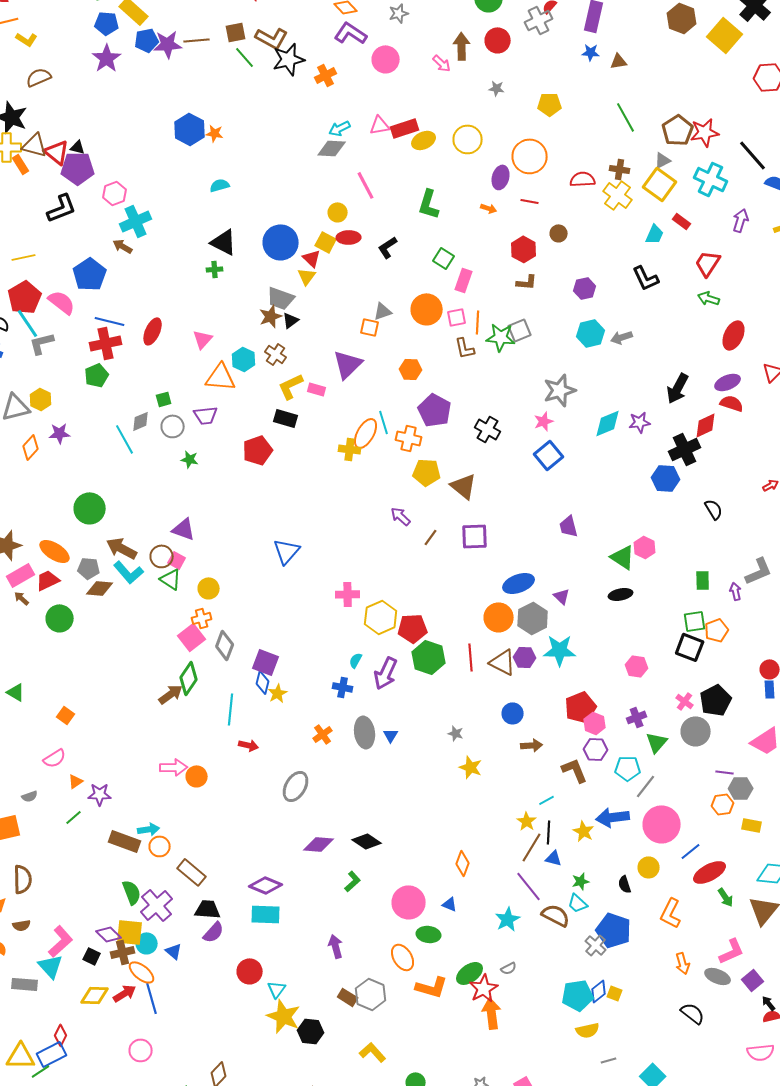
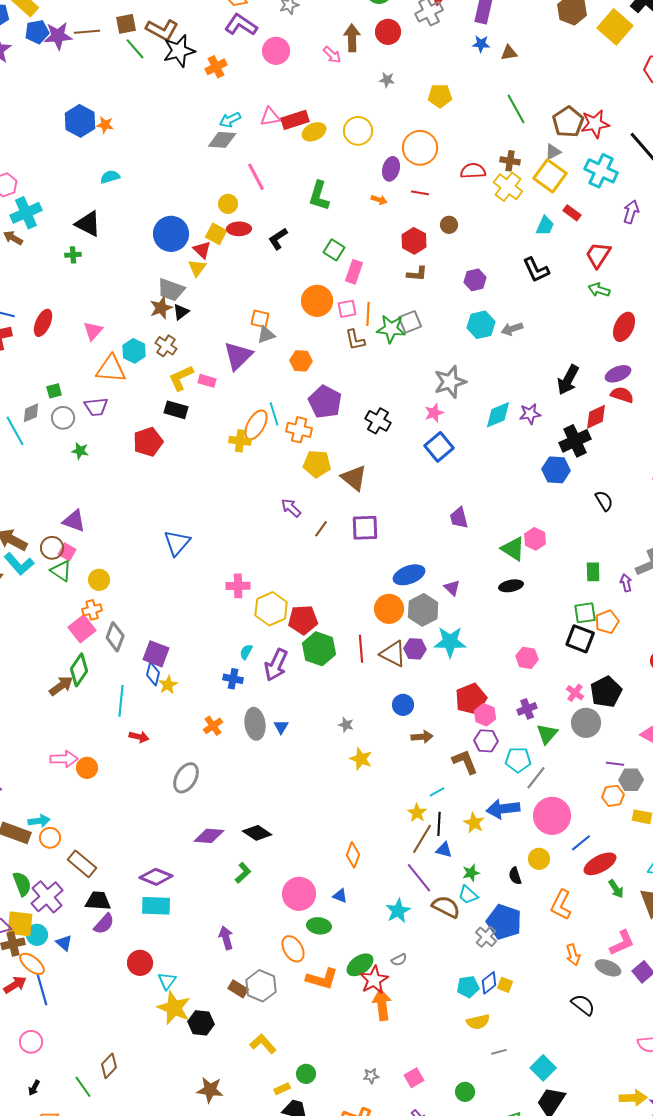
black triangle: (224, 242) -> (88, 224), moved
green cross: (215, 269) -> (73, 255), moved
gray triangle: (383, 311) -> (266, 335), moved
cyan pentagon: (578, 995) -> (468, 987), size x0.7

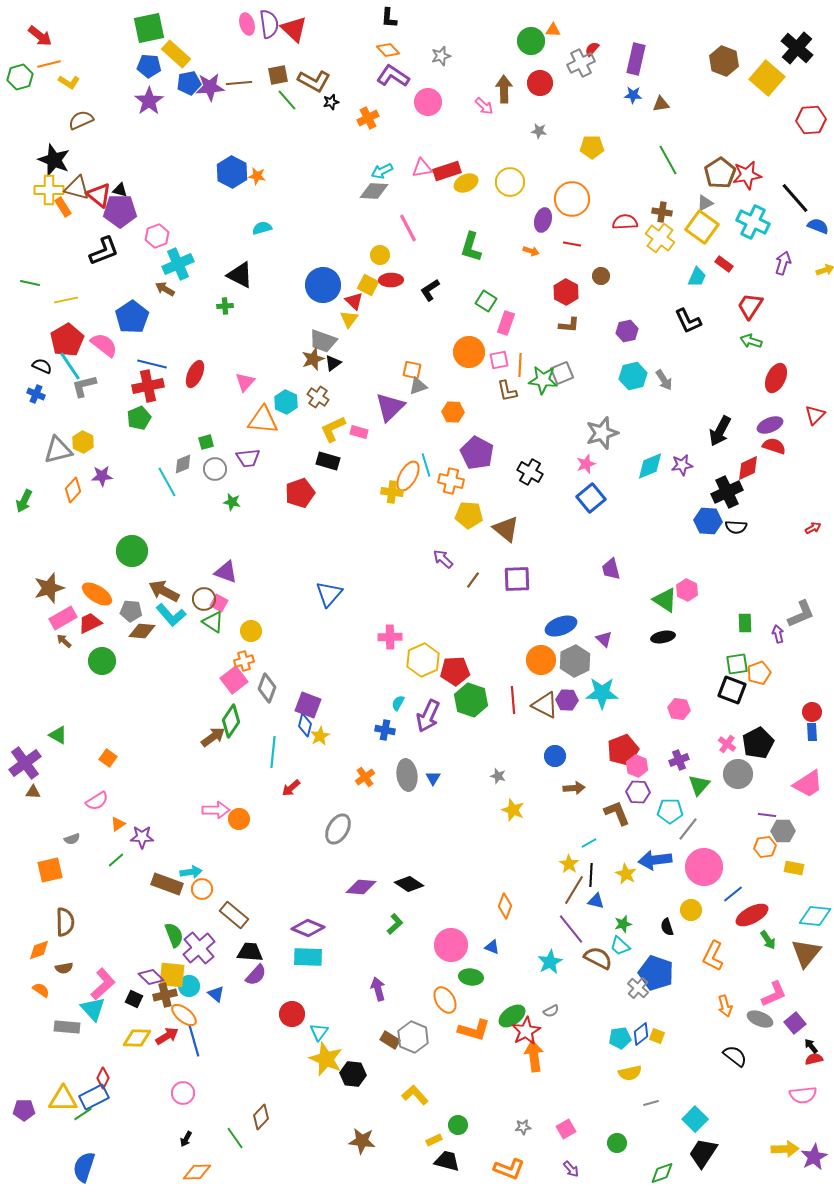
black star: (179, 51) -> (331, 102), size x0.5
gray arrow: (512, 329) -> (664, 380), turned -105
black semicircle: (604, 501) -> (736, 527), moved, turned 125
red arrow: (139, 737) -> (291, 788), turned 126

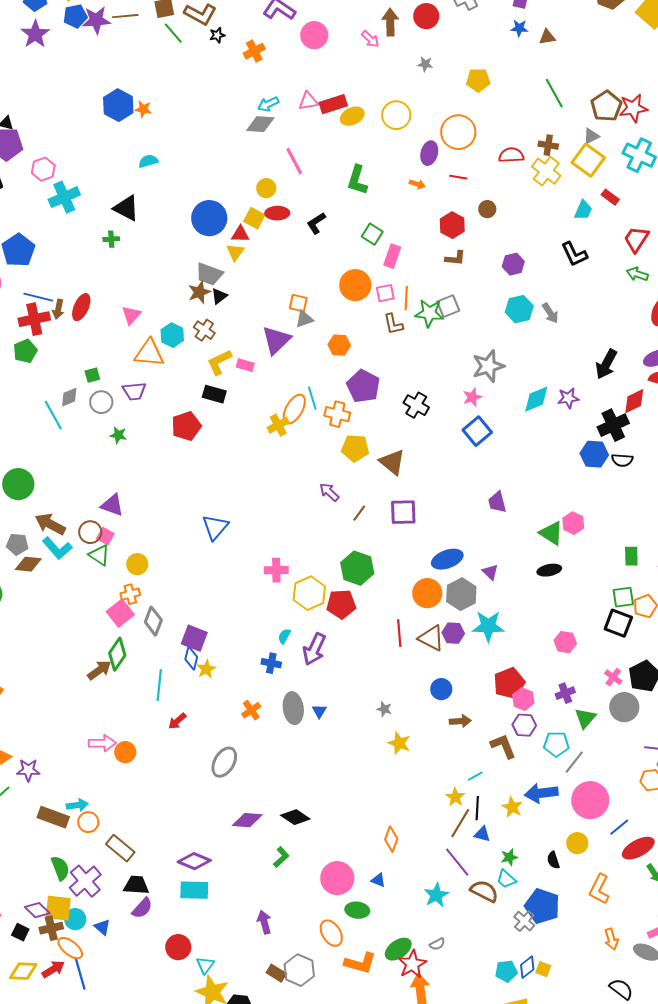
brown arrow: (165, 289) -> (58, 309), moved, turned -108
red triangle: (354, 301) -> (240, 234), turned -42
yellow cross: (392, 492) -> (278, 425), turned -35
green hexagon: (471, 700) -> (357, 568), moved

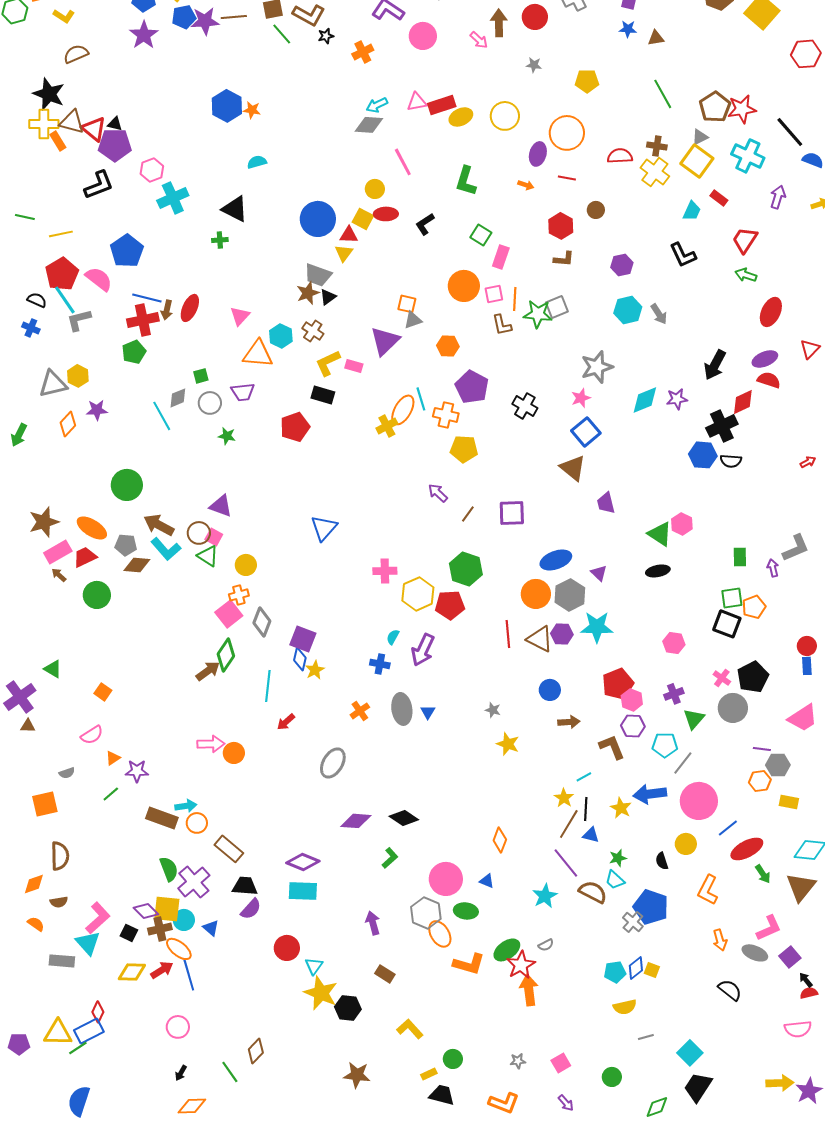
brown triangle: (392, 462) -> (573, 468), moved
gray hexagon: (299, 970) -> (426, 913), moved

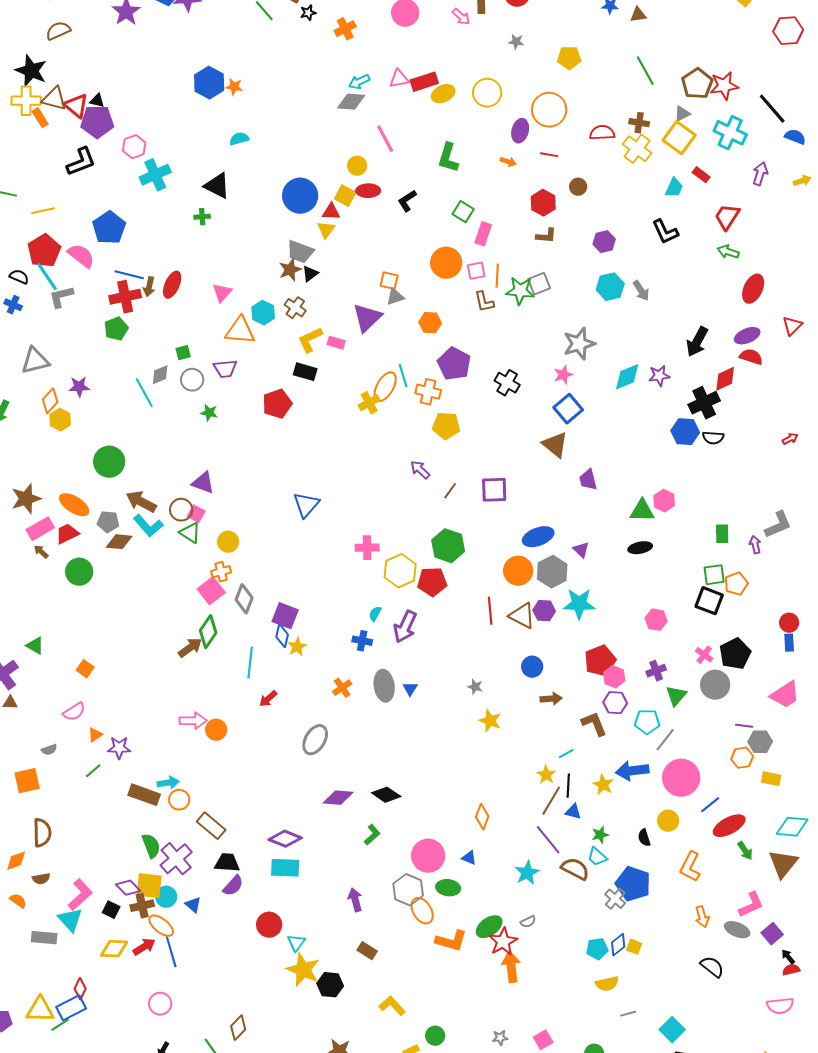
yellow hexagon: (78, 376) -> (60, 420), moved
green triangle: (660, 534) -> (642, 511), turned -32

